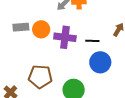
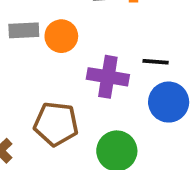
purple cross: (65, 37) -> (108, 77), moved

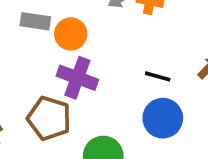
purple cross: (108, 77) -> (77, 78), moved

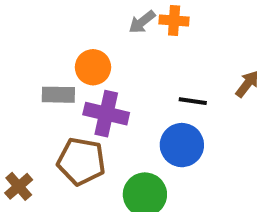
gray rectangle: (35, 21) -> (58, 95), moved
blue circle: (163, 118) -> (182, 145), moved

